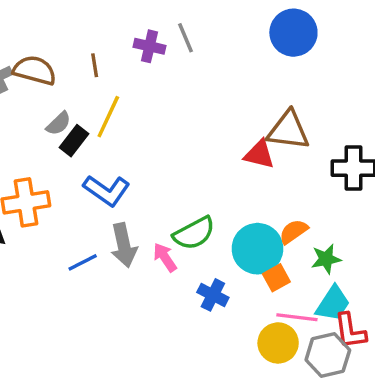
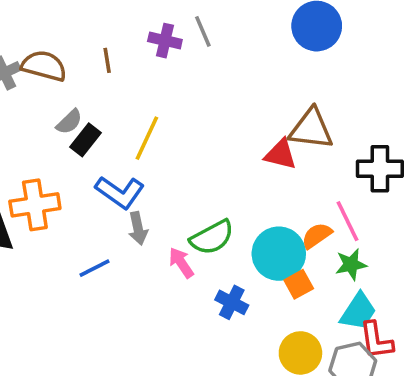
yellow line: (108, 117) -> (147, 138), moved
gray arrow: (124, 245) -> (138, 228), moved, size x0.7
pink line: (297, 317) -> (347, 221), moved, turned 57

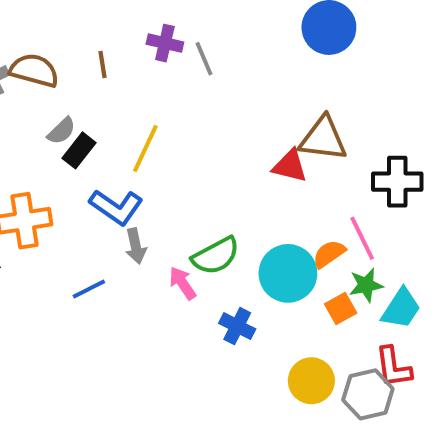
gray line: (203, 31) -> (204, 59), moved
orange square: (299, 284) -> (341, 309), moved
cyan trapezoid: (358, 311) -> (401, 309), moved

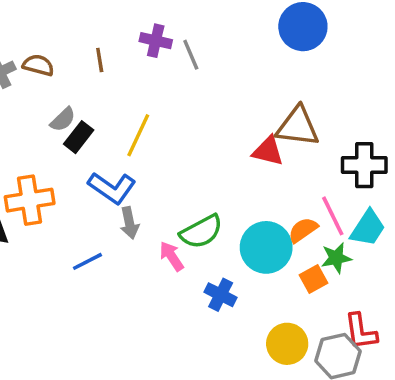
brown semicircle: (34, 70) -> (38, 65), size x0.7
cyan trapezoid: (401, 309) -> (368, 228), moved

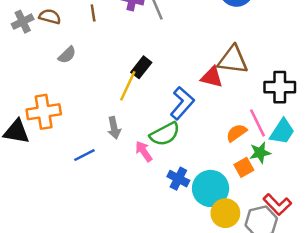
yellow line: (138, 135) -> (128, 86), moved
black rectangle: (79, 137) -> (141, 67), moved
blue L-shape: (112, 188) -> (182, 103), moved, turned -84
cyan circle: (266, 247) -> (211, 188), moved
red L-shape: (361, 332) -> (277, 205), turned -36

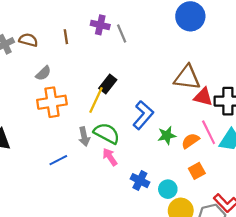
red triangle: (212, 77) -> (203, 97), moved
orange cross: (44, 112) -> (52, 102), moved
green semicircle: (165, 134) -> (107, 133), moved, turned -124
green star: (260, 153) -> (167, 135), moved
cyan circle: (211, 188) -> (168, 189), size x0.6

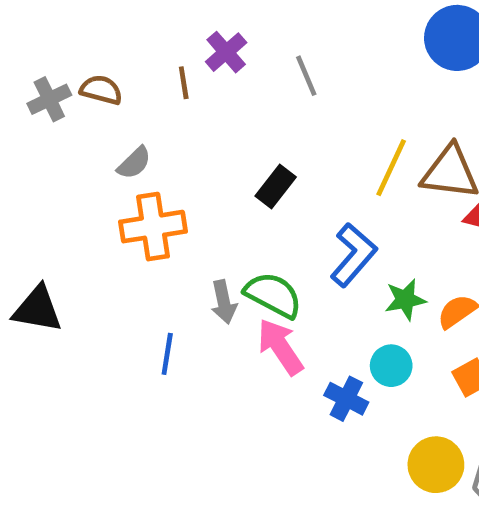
purple cross: (100, 25) -> (226, 52), moved, turned 36
yellow line: (96, 100) -> (391, 168), moved
pink arrow: (110, 157) -> (280, 347), size x1.4
blue line: (58, 160) -> (167, 354), turned -54
cyan circle: (168, 189) -> (391, 366), moved

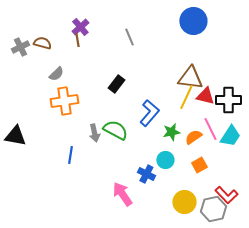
purple cross: (226, 52) -> (80, 27), moved
yellow line: (391, 168) -> (186, 97), moved
pink arrow: (280, 347) -> (122, 194), moved

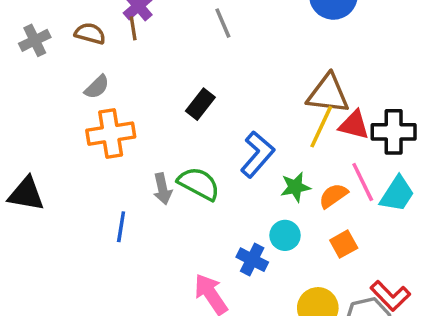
brown semicircle: (42, 43) -> (90, 33), moved

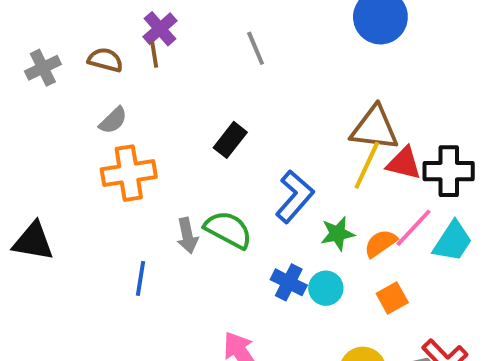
pink line: (363, 182) -> (414, 228), turned 69
blue cross: (252, 260) -> (289, 282), moved

